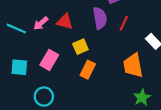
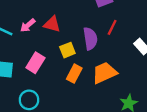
purple semicircle: (100, 18) -> (90, 39), moved
orange trapezoid: (133, 65) -> (105, 73), moved, turned 75

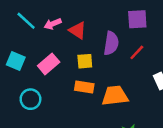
purple semicircle: (90, 39) -> (111, 43), moved
orange rectangle: (74, 74) -> (84, 87), turned 54

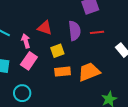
pink arrow: (53, 24) -> (26, 41), moved, turned 112
red line: (137, 52) -> (97, 32), turned 56

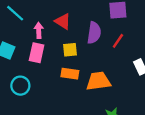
red line: (97, 32) -> (118, 41), turned -64
pink rectangle: (29, 61) -> (37, 53), turned -36

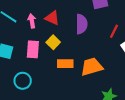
pink arrow: (39, 30) -> (32, 21), moved
red line: (118, 41) -> (114, 31), moved
yellow square: (70, 50) -> (53, 42), moved, turned -32

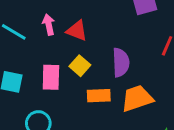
pink arrow: (32, 21) -> (49, 25), moved
purple semicircle: (82, 24) -> (121, 62), moved

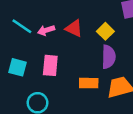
pink arrow: (49, 25) -> (46, 30), moved, turned -98
yellow square: (80, 66) -> (105, 31), moved

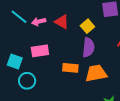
pink rectangle: (50, 65) -> (40, 51), turned 72
cyan square: (18, 67) -> (15, 62), moved

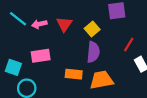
red triangle: (62, 22) -> (64, 24), turned 35

